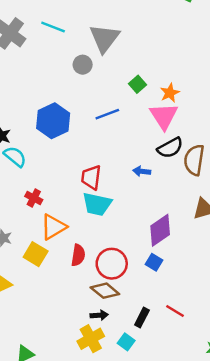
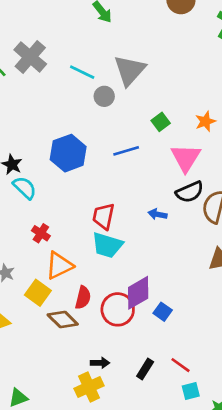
cyan line: (53, 27) -> (82, 72), moved
orange star: (170, 93) -> (205, 121), moved
purple diamond: (160, 230) -> (138, 293), moved
brown diamond: (105, 291) -> (63, 319), moved
cyan square: (126, 342) -> (191, 391), moved, turned 35

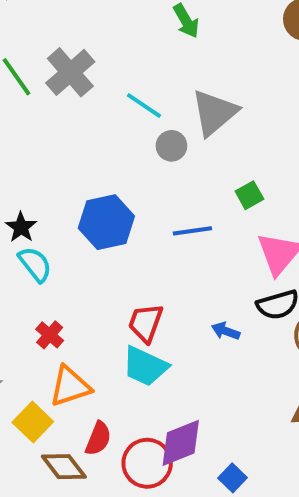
blue square: (163, 312) -> (233, 478), moved

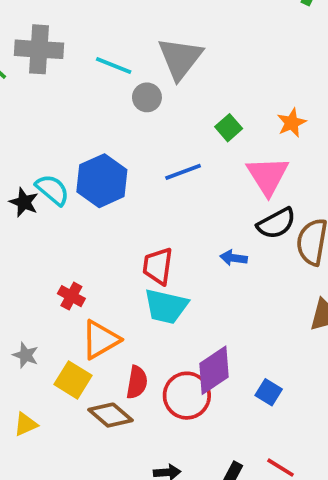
gray cross: (70, 72) -> (39, 49), turned -33
cyan semicircle: (35, 264) -> (52, 190), moved

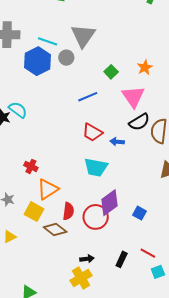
blue hexagon: (102, 181) -> (38, 61), moved
red trapezoid: (158, 266) -> (92, 132), moved, turned -65
cyan trapezoid: (166, 306) -> (96, 167), moved

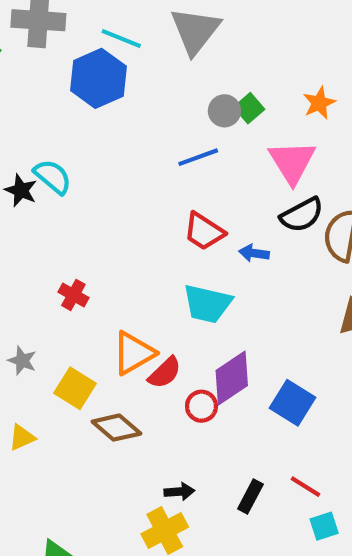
gray circle: (66, 58) -> (224, 111), moved
orange triangle: (48, 189) -> (134, 353), moved
red semicircle: (68, 211) -> (165, 373), moved, turned 36
blue square: (140, 213) -> (293, 403), size x1.5
red circle: (96, 217) -> (201, 406), size x0.6

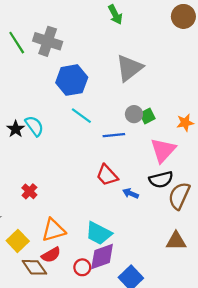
cyan line: (121, 39) -> (81, 116), moved
cyan trapezoid: (207, 304) -> (99, 233), moved
red semicircle: (165, 373) -> (51, 255), moved

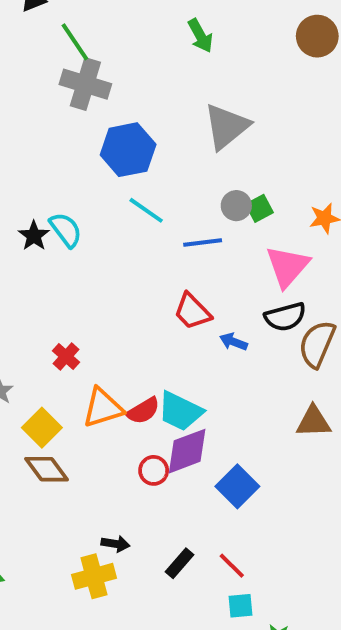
green line: (17, 43) -> (75, 42), moved
red cross: (29, 191) -> (66, 357), moved
red semicircle: (51, 255) -> (143, 411), moved
brown diamond: (34, 267) -> (47, 469), moved

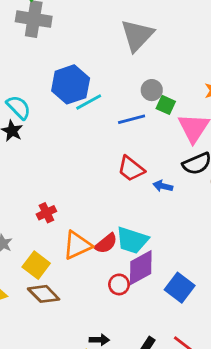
blue hexagon: (128, 150) -> (71, 84), moved
green square: (259, 208) -> (166, 105), moved, turned -30
cyan line: (146, 210) -> (89, 102), turned -56
cyan semicircle: (66, 230) -> (19, 107), moved
red cross: (66, 357) -> (46, 213), turned 30

